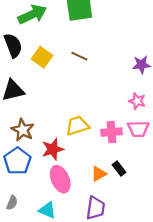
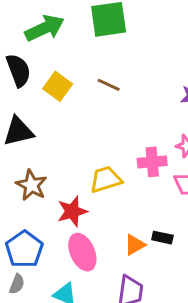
pink cross: (112, 132) -> (152, 162), moved
blue pentagon: (17, 161) -> (24, 249), moved
black rectangle: (119, 168) -> (162, 238), turned -40

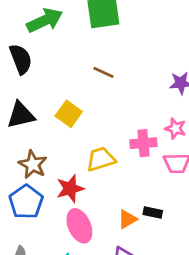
yellow square: (58, 86) -> (69, 114), moved
blue pentagon: (24, 249) -> (26, 202), moved

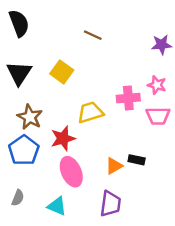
black triangle: (21, 115) -> (19, 73), turned -44

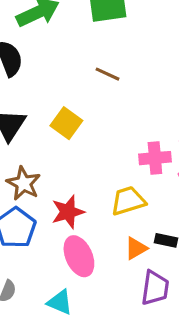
yellow trapezoid: (90, 112) -> (128, 201), moved
purple trapezoid: (110, 204) -> (155, 288), moved

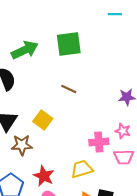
brown star: (24, 183) -> (22, 145), moved, turned -30
red star: (68, 212) -> (44, 176), turned -30

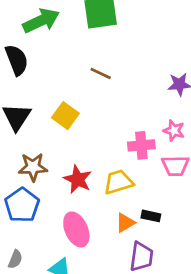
brown star: (22, 145) -> (33, 167), moved
red star: (44, 176) -> (78, 179), moved

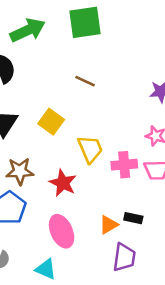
pink cross: (141, 145) -> (124, 165), moved
yellow trapezoid: (118, 182) -> (90, 149), moved, turned 84

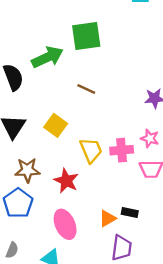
green arrow: (28, 30) -> (47, 57), moved
pink cross: (124, 165) -> (122, 150), moved

